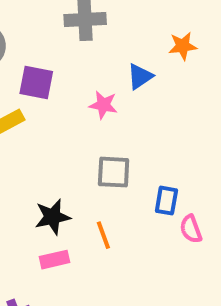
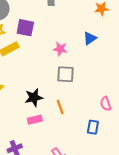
blue triangle: (140, 76) -> (90, 38), moved
pink star: (103, 105) -> (60, 49), moved
blue rectangle: (166, 201) -> (93, 127), moved

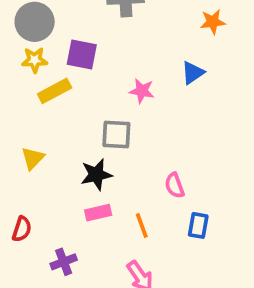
gray square: (65, 74) -> (116, 135), moved
pink semicircle: (106, 104) -> (175, 185), moved
orange line: (60, 107) -> (142, 225), moved

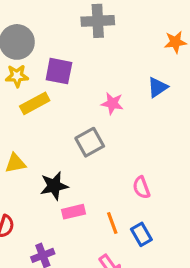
gray square: (116, 135) -> (90, 142), turned -32
yellow triangle: (33, 158) -> (15, 163), turned 35
black star: (96, 175) -> (54, 186), moved
blue rectangle: (198, 225) -> (141, 234), moved, turned -40

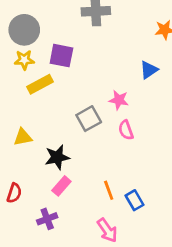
pink star: (112, 103) -> (119, 100), moved
pink semicircle: (141, 187) -> (126, 130), moved
pink rectangle: (73, 212) -> (61, 186), moved, turned -36

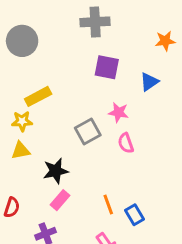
purple square: (61, 56) -> (107, 67), moved
yellow star: (24, 60) -> (22, 121), moved

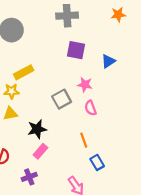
orange star: (165, 41) -> (118, 15), moved
orange line: (108, 205) -> (84, 140), moved

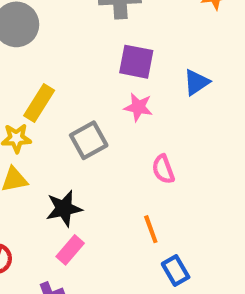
yellow rectangle: (24, 72) -> (39, 103), turned -30
pink star: (85, 85) -> (138, 107), moved
gray square: (62, 99) -> (89, 140), moved

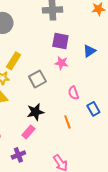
black star: (64, 208) -> (35, 112), moved
blue rectangle: (176, 271) -> (93, 109), moved

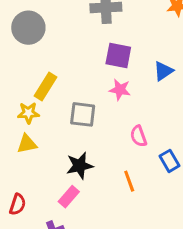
gray square: (37, 79) -> (83, 114), turned 36

